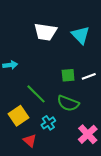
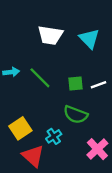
green line: (36, 94) -> (40, 78), moved
red triangle: (30, 141) -> (33, 156), size x1.5

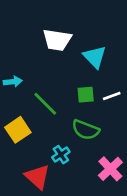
cyan triangle: (89, 39) -> (95, 57), moved
green line: (40, 78) -> (45, 104), moved
yellow square: (20, 128) -> (18, 130), moved

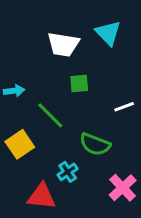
cyan triangle: (95, 57) -> (108, 33), moved
green square: (86, 95) -> (79, 84), moved
red triangle: (37, 177) -> (42, 196), turned -36

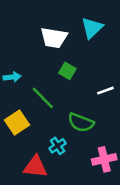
cyan triangle: (108, 33) -> (92, 28), turned 30
green square: (79, 84) -> (67, 71), turned 35
pink cross: (123, 188) -> (104, 159), turned 30

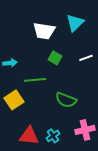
white line: (105, 91) -> (86, 58), moved
green line: (43, 98) -> (35, 80), turned -50
cyan cross: (58, 146) -> (53, 136), moved

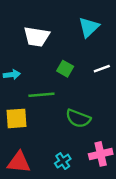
white trapezoid: (44, 31) -> (37, 37), moved
yellow square: (14, 100) -> (17, 118), turned 30
red triangle: (29, 136) -> (19, 162), moved

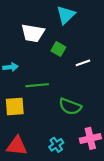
cyan triangle: (89, 27) -> (66, 15), moved
green square: (65, 69) -> (58, 49), moved
white line: (102, 69) -> (83, 63), moved

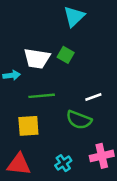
white trapezoid: (33, 33) -> (37, 59), moved
white line: (83, 63) -> (93, 97), moved
yellow square: (15, 106) -> (28, 126), moved

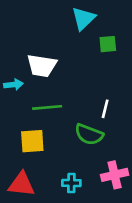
green square: (66, 55) -> (108, 44), moved, turned -35
white line: (93, 97) -> (105, 109), turned -56
cyan cross: (63, 163) -> (71, 183), turned 35

